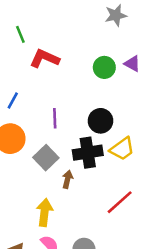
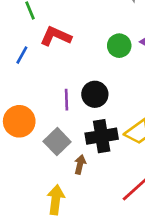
blue line: (13, 100) -> (22, 55), moved
black circle: (100, 121) -> (95, 94), moved

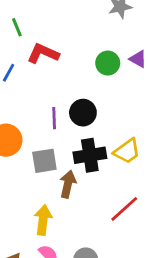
gray square: (57, 142) -> (44, 161), turned 35
brown arrow: (80, 165) -> (68, 184), size x1.4

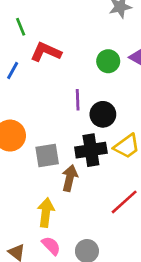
black circle: (83, 113) -> (103, 114), moved
purple line: (54, 118) -> (78, 100), moved

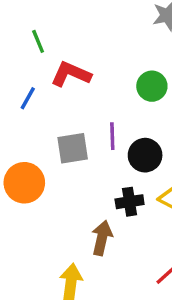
black cross: (91, 150) -> (130, 202), size x0.7
gray square: (47, 155) -> (73, 148), moved

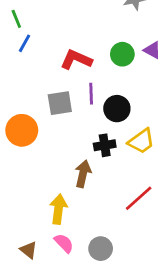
green line: (38, 41) -> (16, 19), moved
red L-shape: (71, 74) -> (76, 60), moved
blue line: (28, 98) -> (24, 43), moved

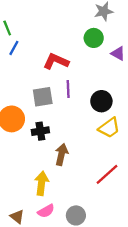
green circle: (122, 54) -> (94, 38), moved
black circle: (117, 109) -> (101, 101), moved
black cross: (105, 145) -> (40, 131), moved
pink semicircle: (64, 243) -> (46, 211), turned 105

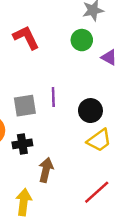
red L-shape: (56, 61) -> (26, 38), moved, turned 40

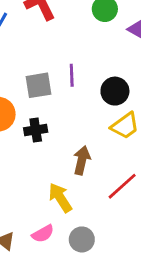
brown arrow: (46, 170) -> (82, 160), moved
yellow arrow: (24, 202) -> (60, 198), moved, turned -40

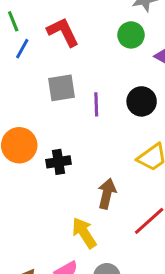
gray square: (39, 85) -> (61, 88), moved
black circle: (115, 91) -> (142, 101), moved

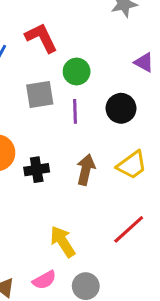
green circle: (131, 35) -> (77, 71), moved
brown arrow: (107, 194) -> (86, 170), moved

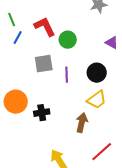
green circle: (77, 71) -> (68, 40), moved
yellow trapezoid: (132, 165) -> (97, 100), moved
brown arrow: (86, 170) -> (82, 123), moved

